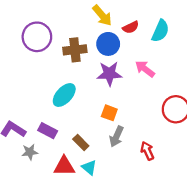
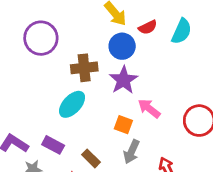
brown cross: (75, 50) -> (84, 68), moved
pink arrow: (145, 69) -> (149, 108), moved
purple star: (109, 74) -> (123, 80), turned -30

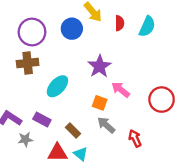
red semicircle: (148, 27) -> (119, 23), turned -64
blue circle: (122, 46) -> (72, 29), moved
brown cross: (84, 68) -> (28, 63), moved
gray arrow: (132, 152) -> (106, 125), turned 108

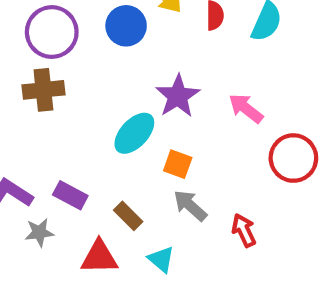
cyan ellipse: (57, 86) -> (134, 133), moved
pink arrow: (121, 90) -> (246, 108), moved
cyan triangle: (81, 154) -> (161, 259), moved

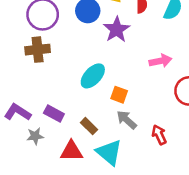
purple star: (178, 96) -> (117, 30), moved
pink arrow: (246, 108) -> (160, 61), turned 130
cyan triangle: (161, 259) -> (109, 152), size x1.6

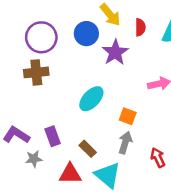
orange square: (119, 95) -> (128, 116), moved
purple rectangle: (54, 114) -> (53, 136), turned 42
gray arrow: (127, 120) -> (125, 143), turned 65

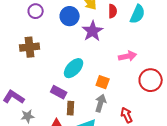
purple circle: (41, 37) -> (36, 11), moved, size x0.6
purple rectangle: (53, 136) -> (59, 92), moved, turned -42
brown rectangle: (88, 149) -> (71, 108), turned 48

